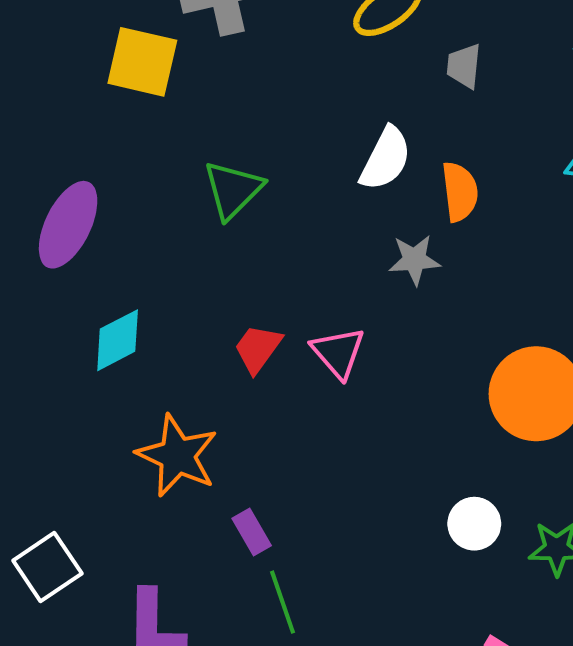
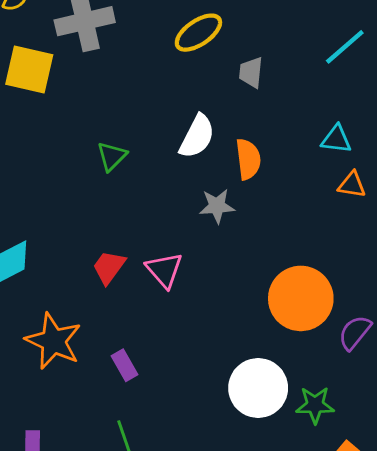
green triangle: (233, 190) -> (112, 156), moved, size x0.7
white circle: (474, 524) -> (258, 388), size x1.6
purple rectangle: (252, 532) -> (124, 365), moved

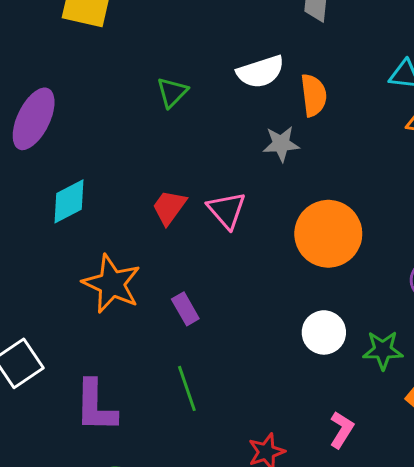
white semicircle: (197, 136) -> (261, 72), turned 45
orange circle: (301, 298) -> (328, 234), moved
white circle: (258, 388) -> (324, 332), size x0.7

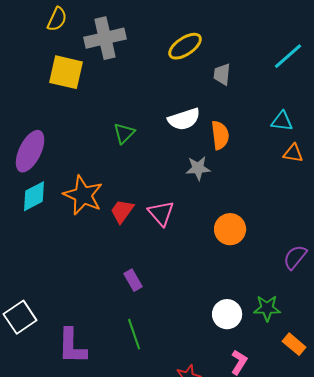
cyan diamond: (69, 201) -> (34, 196), moved
orange circle: (328, 234) -> (230, 229), size x0.7
orange star: (112, 284) -> (83, 195), moved
white circle: (324, 332) -> (227, 314), moved

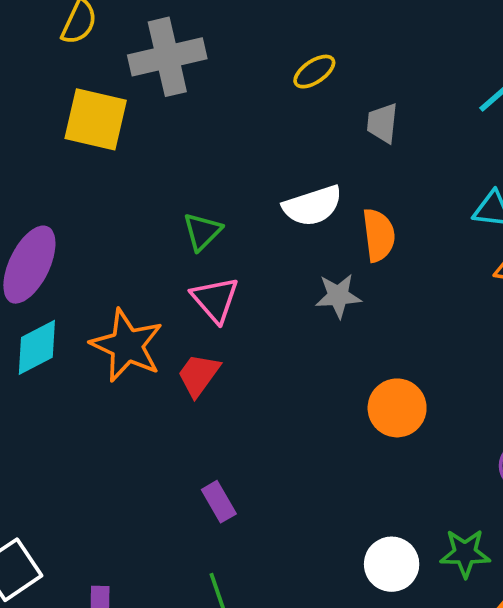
yellow ellipse: (185, 46) -> (314, 72), size x0.7
pink triangle: (161, 213) -> (215, 299), moved

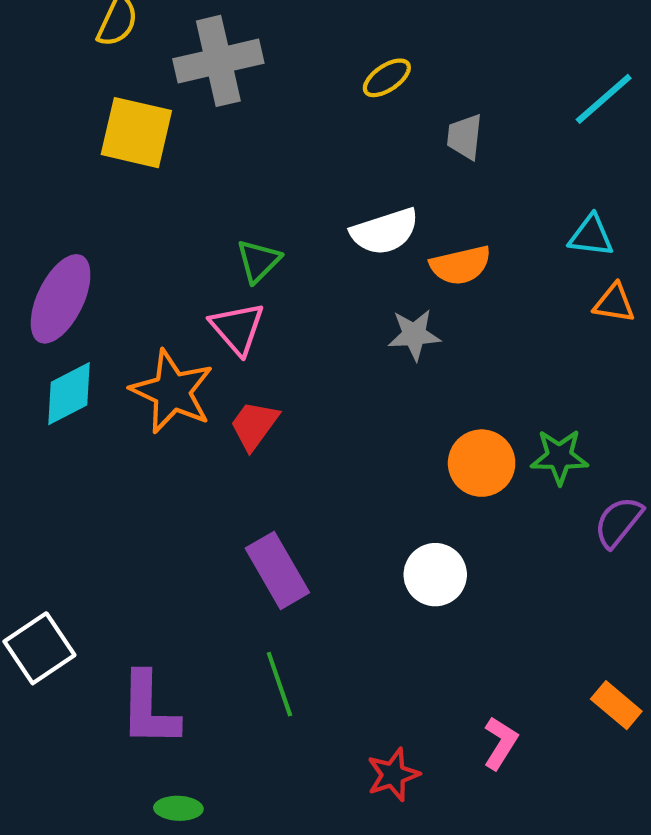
orange semicircle: (379, 235) -> (461, 265), turned 84
pink triangle: (215, 299) -> (237, 328), moved
purple rectangle: (219, 502) -> (277, 570), size x1.6
green star: (465, 553) -> (559, 457), moved
white circle: (392, 564) -> (435, 575), moved

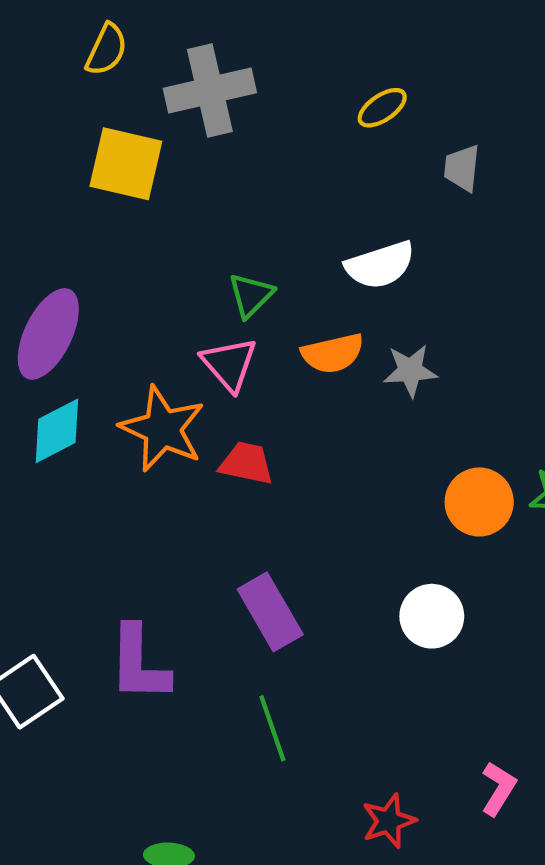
orange semicircle: (461, 265) -> (333, 353), moved
red trapezoid: (254, 425) -> (246, 463), turned 66
purple L-shape: (149, 709) -> (139, 664), moved

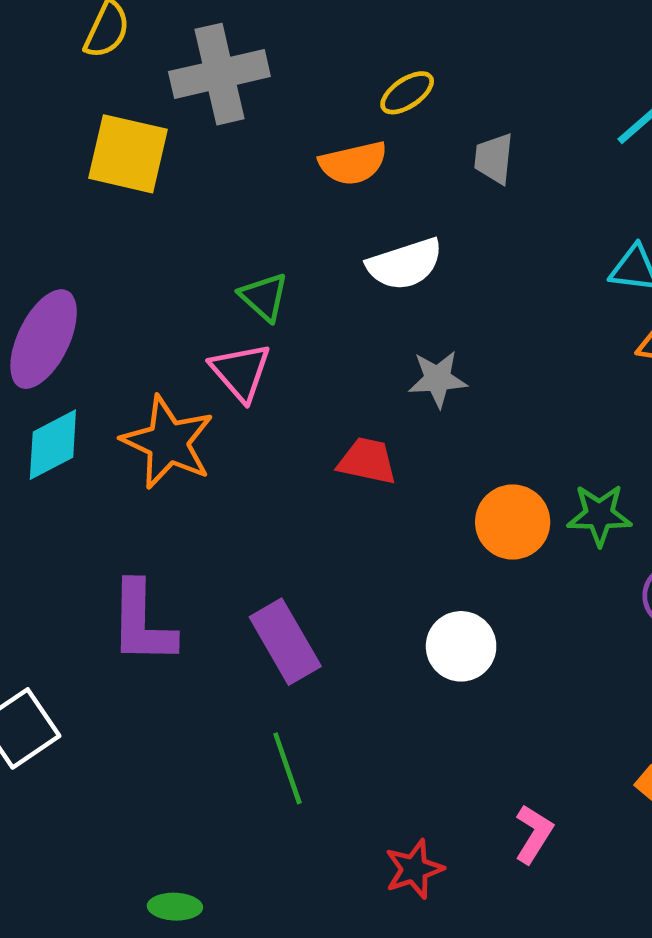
green triangle: (251, 295) -> (264, 297), turned -33
orange semicircle: (333, 353) -> (353, 163), moved
red trapezoid: (246, 463) -> (367, 461), moved
purple L-shape: (139, 664) -> (142, 623), moved

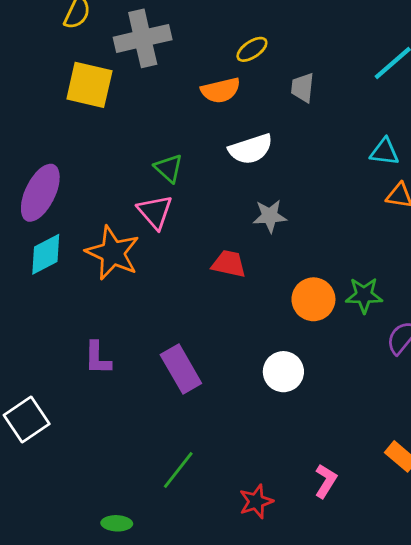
purple L-shape: (142, 623) -> (98, 358), size x0.7
green line: (287, 768) -> (178, 470), moved, turned 57

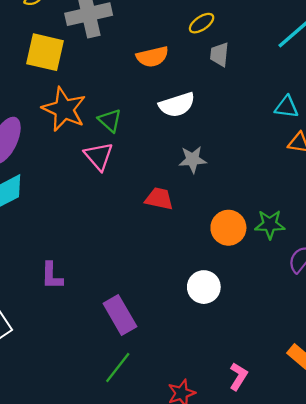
yellow ellipse: (252, 49) -> (202, 23), moved
orange star: (113, 253) -> (64, 109), moved
purple rectangle: (181, 369) -> (120, 315), moved

